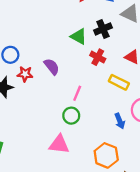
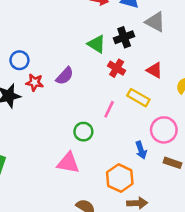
purple semicircle: (52, 67) -> (65, 76), turned 78
pink line: (77, 93) -> (109, 109), moved
blue arrow: (120, 121) -> (141, 150), moved

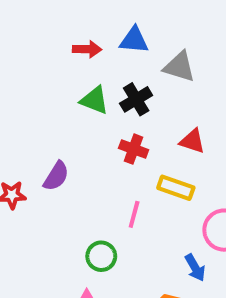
green triangle: (97, 44) -> (95, 100), moved

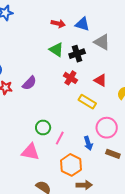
pink line: (134, 214) -> (60, 138), moved

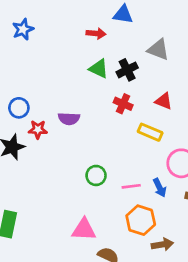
blue triangle: (82, 24) -> (123, 14), moved
purple semicircle: (29, 83) -> (69, 119), turned 56
pink line: (60, 138) -> (131, 186), moved, turned 64
pink triangle: (30, 152) -> (84, 230), moved

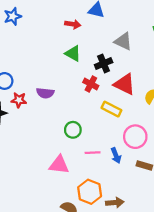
black cross: (127, 70) -> (104, 64), moved
red triangle: (164, 101) -> (125, 84), size x1.5
green circle: (96, 175) -> (73, 130), moved
orange hexagon: (141, 220) -> (90, 192), moved
pink triangle: (84, 230) -> (59, 165), moved

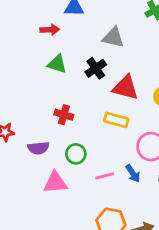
red cross: (91, 84) -> (64, 115), moved
purple semicircle: (45, 93) -> (38, 148), moved
pink triangle: (59, 165) -> (55, 182), moved

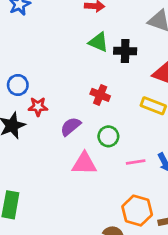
black cross: (96, 68) -> (125, 51), moved, turned 30
purple semicircle: (38, 148) -> (71, 126), turned 140

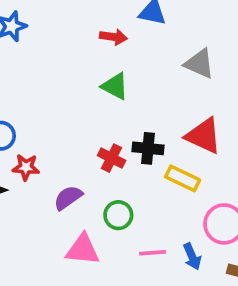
black cross: (125, 51) -> (148, 148), moved

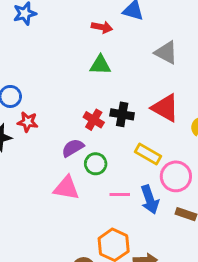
green triangle: (115, 86) -> (100, 65), turned -30
yellow rectangle: (183, 178) -> (148, 154), moved
purple semicircle: (68, 198) -> (73, 148), moved
blue arrow: (192, 257) -> (150, 200), size x1.4

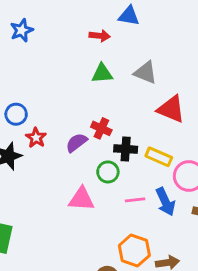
gray triangle: (166, 53) -> (146, 73), moved
black cross: (122, 114) -> (126, 149), moved
red star: (28, 122) -> (36, 138), turned 30
purple semicircle: (73, 148) -> (76, 143), moved

